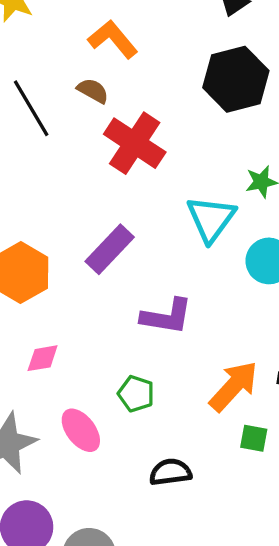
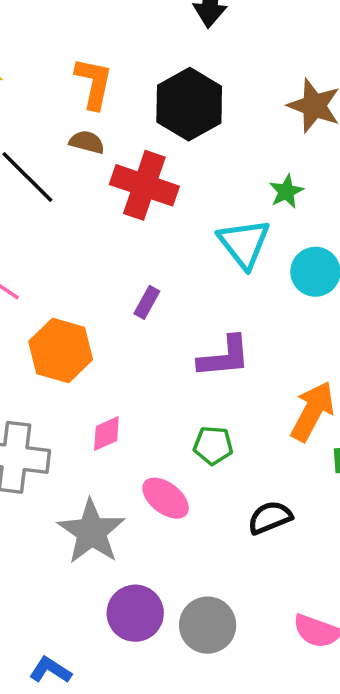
orange L-shape: (113, 39) -> (94, 83), turned 66
black hexagon: (236, 79) -> (189, 104), moved
purple rectangle: (110, 249) -> (147, 302), size x0.6

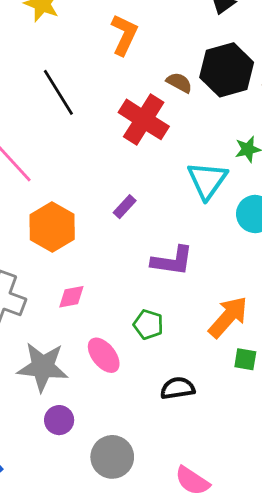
black hexagon: (189, 104) -> (227, 70), moved
brown semicircle: (87, 142) -> (179, 83), moved
gray star: (91, 532) -> (43, 367), turned 30
purple circle: (135, 613) -> (59, 420), moved, size x0.7

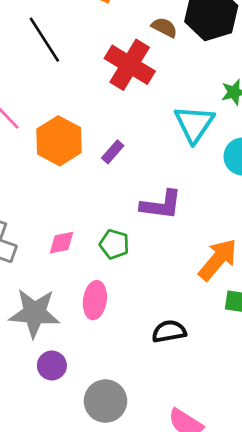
orange hexagon: (52, 227) -> (59, 141), moved
green pentagon: (148, 325) -> (114, 244), moved
pink ellipse: (104, 355) -> (95, 300), turned 48

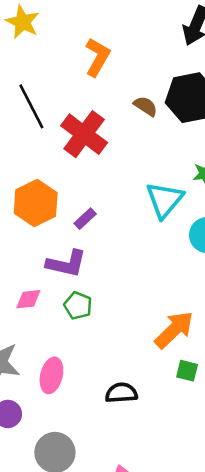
red cross: (130, 65) -> (84, 134), moved
purple L-shape: (161, 205) -> (66, 264), moved
pink ellipse: (95, 300) -> (51, 375), moved

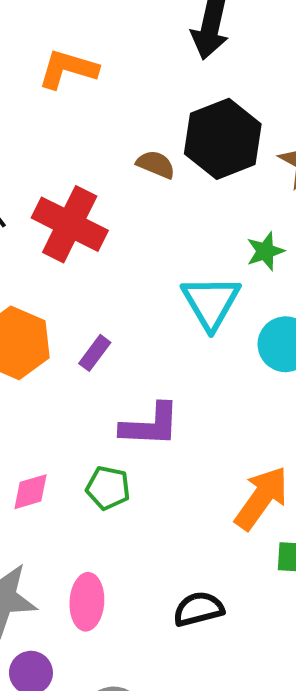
orange L-shape: (97, 57) -> (68, 69), moved, turned -93
purple L-shape: (66, 264) -> (150, 425), moved

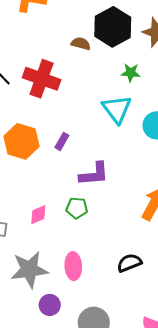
green star: (265, 251) -> (131, 73), moved, turned 30

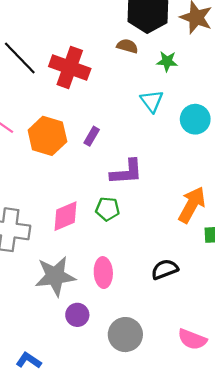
brown semicircle: (81, 44) -> (127, 46), moved
cyan triangle: (117, 109) -> (152, 101), size x0.7
pink diamond: (38, 215) -> (65, 216), size x1.4

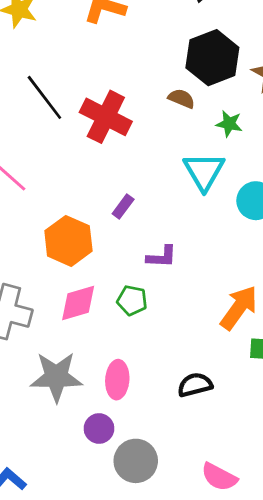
cyan triangle: (152, 101) -> (204, 171), size x1.4
orange hexagon: (47, 136) -> (68, 241), moved
purple L-shape: (127, 172) -> (162, 257), size x0.7
purple circle: (77, 315) -> (99, 429), moved

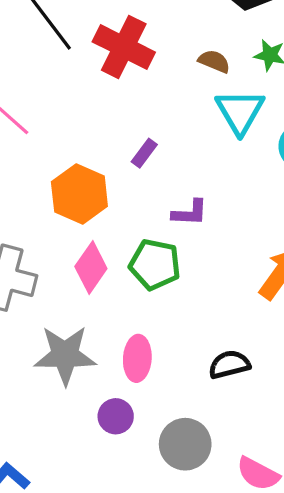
brown semicircle: (182, 99) -> (214, 61), moved
green pentagon: (132, 300) -> (155, 264), size x1.4
pink diamond: (78, 303) -> (91, 268), turned -39
gray circle: (136, 461) -> (185, 444), moved

